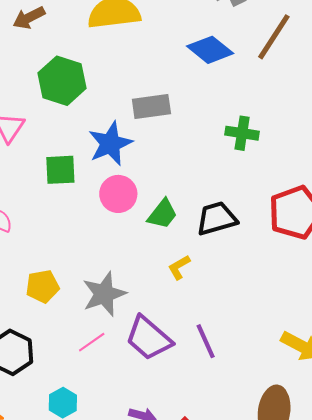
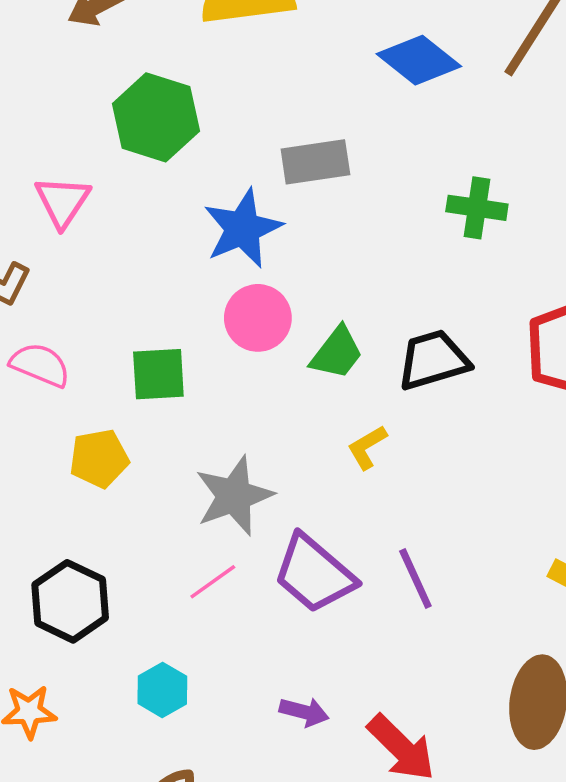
green square: (60, 170) -> (158, 374), moved
yellow pentagon: (42, 286) -> (99, 459), moved

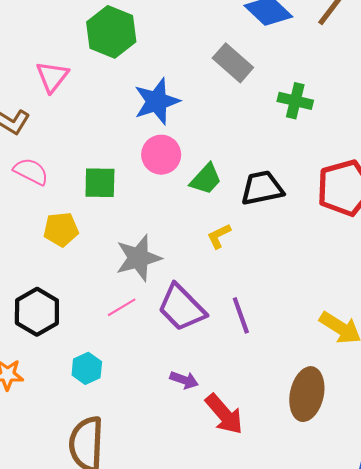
gray rectangle: (315, 162) -> (233, 63), moved, turned 45
purple arrow: (304, 712) -> (184, 380), moved

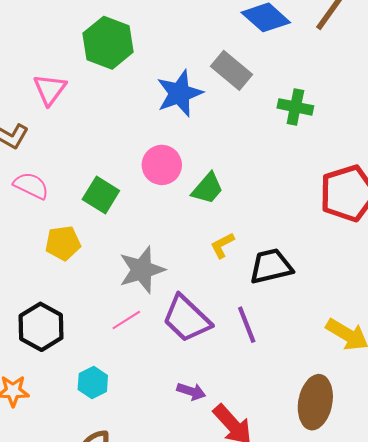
blue star: (157, 101) -> (180, 93), moved
green square: (100, 183) -> (101, 195), turned 32
black trapezoid: (262, 188) -> (271, 266), moved

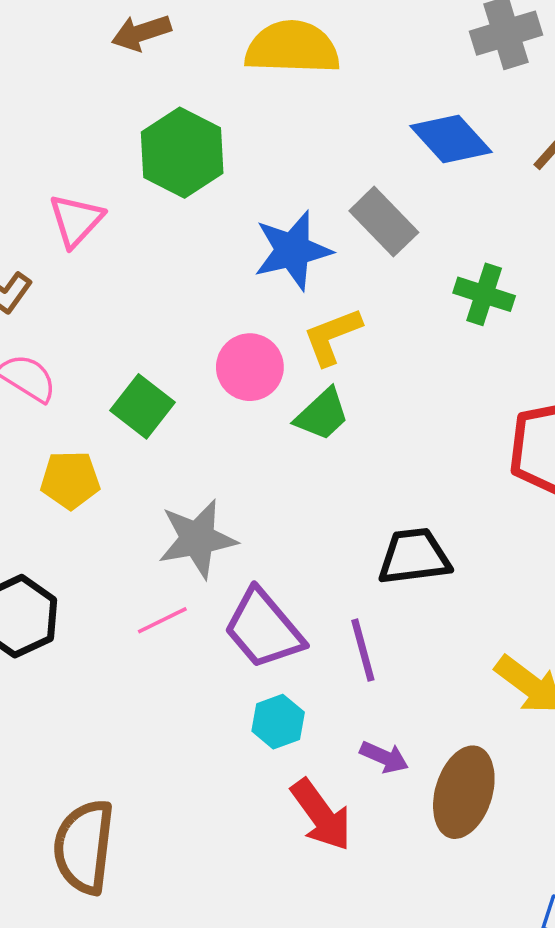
yellow L-shape: (222, 245) -> (332, 336), moved, size x1.4
cyan hexagon: (93, 382) -> (278, 722), moved
purple arrow: (191, 391) -> (384, 757), moved

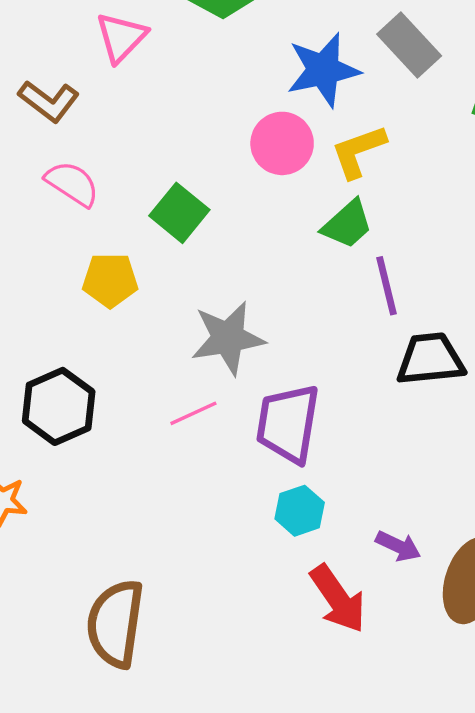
pink circle: (250, 367) -> (282, 143), moved
purple trapezoid: (264, 629) -> (288, 424), turned 48
purple line: (363, 650) -> (387, 286), moved

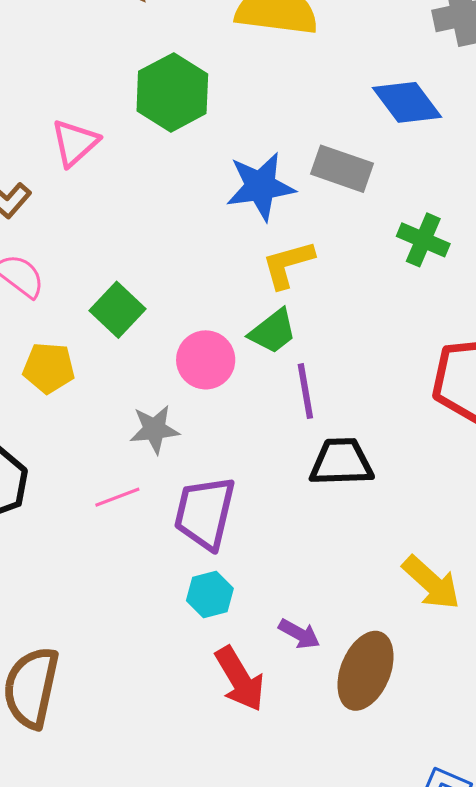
gray rectangle: (409, 45) -> (342, 169), turned -32
pink circle: (282, 143) -> (206, 360), moved
gray star: (228, 338) -> (154, 429), size x0.7

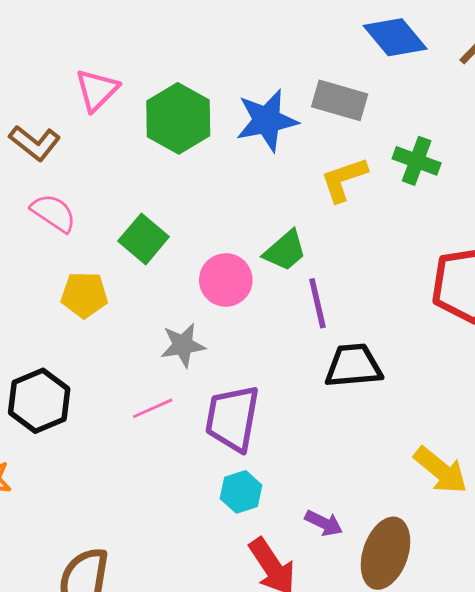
green hexagon: (172, 92) -> (178, 118), moved
yellow L-shape: (288, 264) -> (344, 179), moved

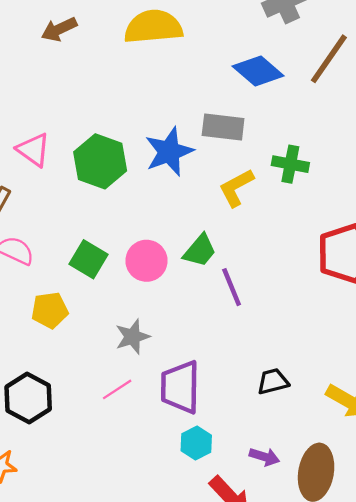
pink triangle: (97, 90) -> (33, 150), turned -30
pink circle: (226, 280) -> (146, 261), moved
black trapezoid: (353, 366) -> (273, 381), moved, size x0.7

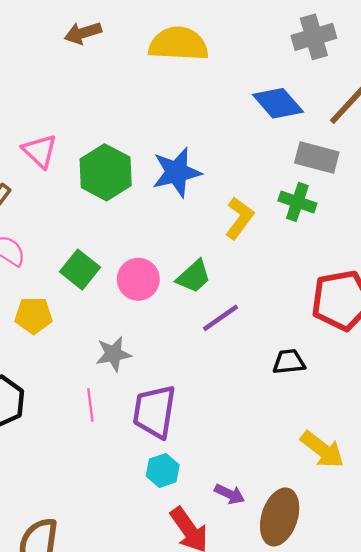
gray rectangle: (223, 127) -> (317, 158), moved
yellow L-shape: (236, 188) -> (239, 218), turned 147
purple line: (232, 287) -> (220, 318), turned 69
black trapezoid: (273, 381) -> (289, 362), moved
pink line: (117, 389) -> (90, 405), turned -72

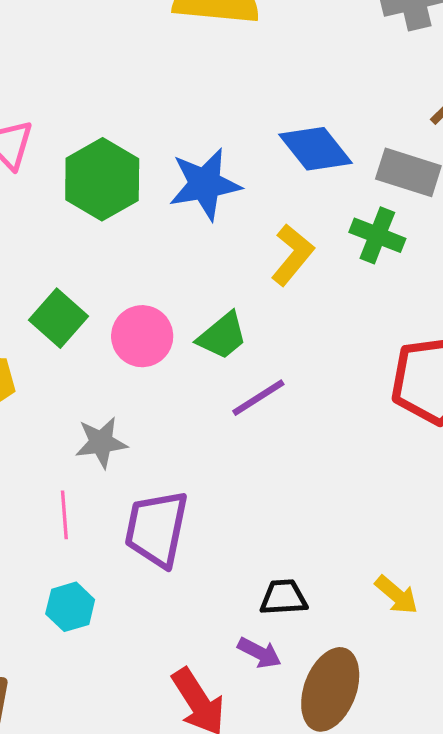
blue diamond: (278, 103) -> (316, 149), moved
black trapezoid: (289, 362) -> (283, 597), moved
yellow arrow: (322, 450) -> (396, 595), size x0.7
cyan hexagon: (163, 470) -> (70, 607), moved

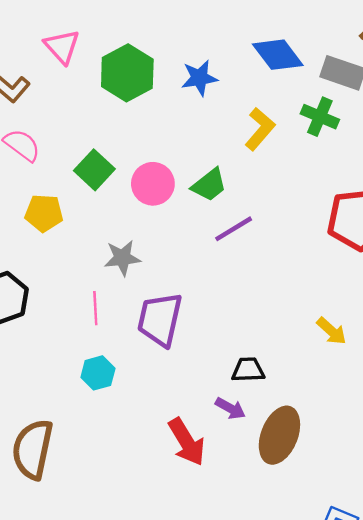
blue star: (205, 184) -> (199, 78), size x0.7
yellow arrow: (396, 595) -> (332, 331), moved

